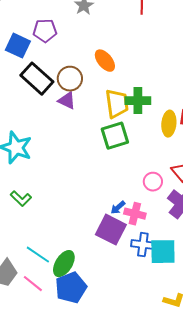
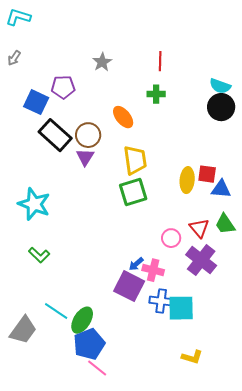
purple triangle: (67, 101) -> (85, 157), turned 36
green cross: (138, 101) -> (156, 94), moved, size x0.7
pink line: (33, 284) -> (97, 368), moved

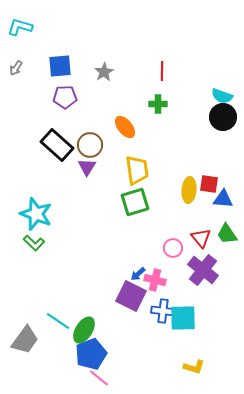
blue square: (36, 102) -> (60, 66), moved, turned -30
green L-shape: (39, 255) -> (34, 243), moved

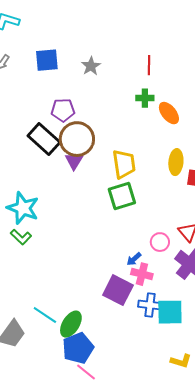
purple pentagon: (65, 97) -> (63, 110), moved
orange ellipse: (125, 127) -> (169, 113), moved
brown circle: (90, 145) -> (77, 139), size x1.4
yellow ellipse: (189, 190) -> (176, 162), moved
blue arrow: (138, 274) -> (134, 259), moved

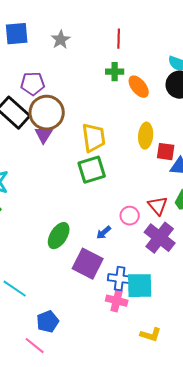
pink cross: (142, 274) -> (117, 301), moved
green ellipse: (71, 324) -> (59, 236), moved
blue pentagon: (78, 348) -> (48, 322), size x0.7
pink line: (86, 372) -> (35, 346), moved

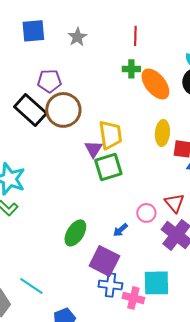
orange ellipse: (139, 87) -> (155, 84), size x1.4
purple triangle: (44, 135) -> (93, 149), moved
blue cross: (120, 279) -> (110, 285), moved

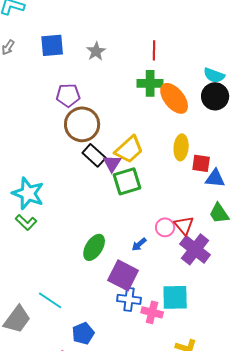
green cross: (131, 69) -> (150, 83), size x1.4
black rectangle: (30, 110) -> (94, 155), moved, size x0.7
yellow trapezoid: (110, 135) -> (129, 149), turned 56
red triangle: (174, 203) -> (184, 225), moved

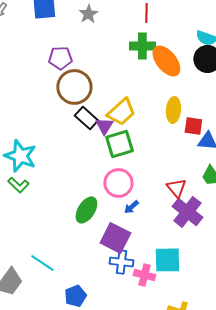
pink circle: (165, 227) -> (118, 183), moved, size x1.5

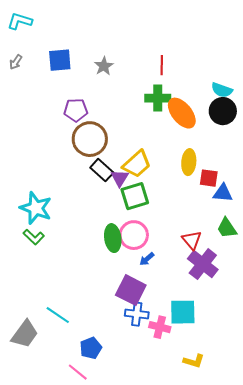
green ellipse: (86, 210) -> (113, 238), moved, turned -40

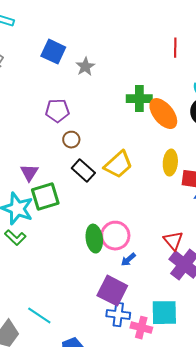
blue square: (60, 60) -> (53, 52), moved, turned 30
red line: (162, 65) -> (175, 48), moved
brown circle: (90, 139) -> (71, 140), size x0.5
purple triangle: (120, 178) -> (29, 173), moved
green square: (135, 196) -> (45, 197), moved

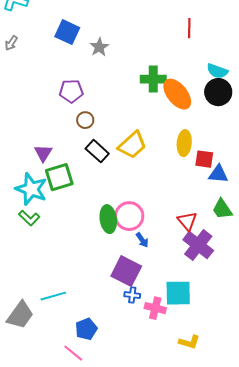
blue arrow: (128, 260) -> (142, 240), turned -84
blue cross: (118, 315) -> (132, 295), size x0.7
cyan line: (39, 316) -> (53, 296), turned -50

